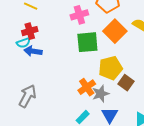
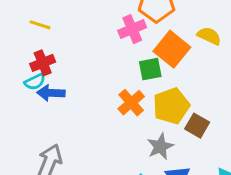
pink cross: (79, 15) -> (132, 29), moved
green square: (87, 42) -> (150, 69), moved, size x0.7
orange cross: (87, 87) -> (131, 103), moved

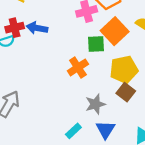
blue arrow: (51, 93) -> (37, 28), moved
yellow pentagon: (171, 106) -> (124, 69), moved

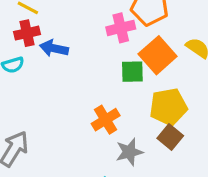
red cross: (15, 28) -> (27, 33), moved
orange cross: (78, 67) -> (106, 120), moved

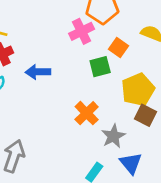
blue arrow: (54, 48) -> (38, 72), moved
orange square: (158, 55) -> (119, 47), size x0.6

